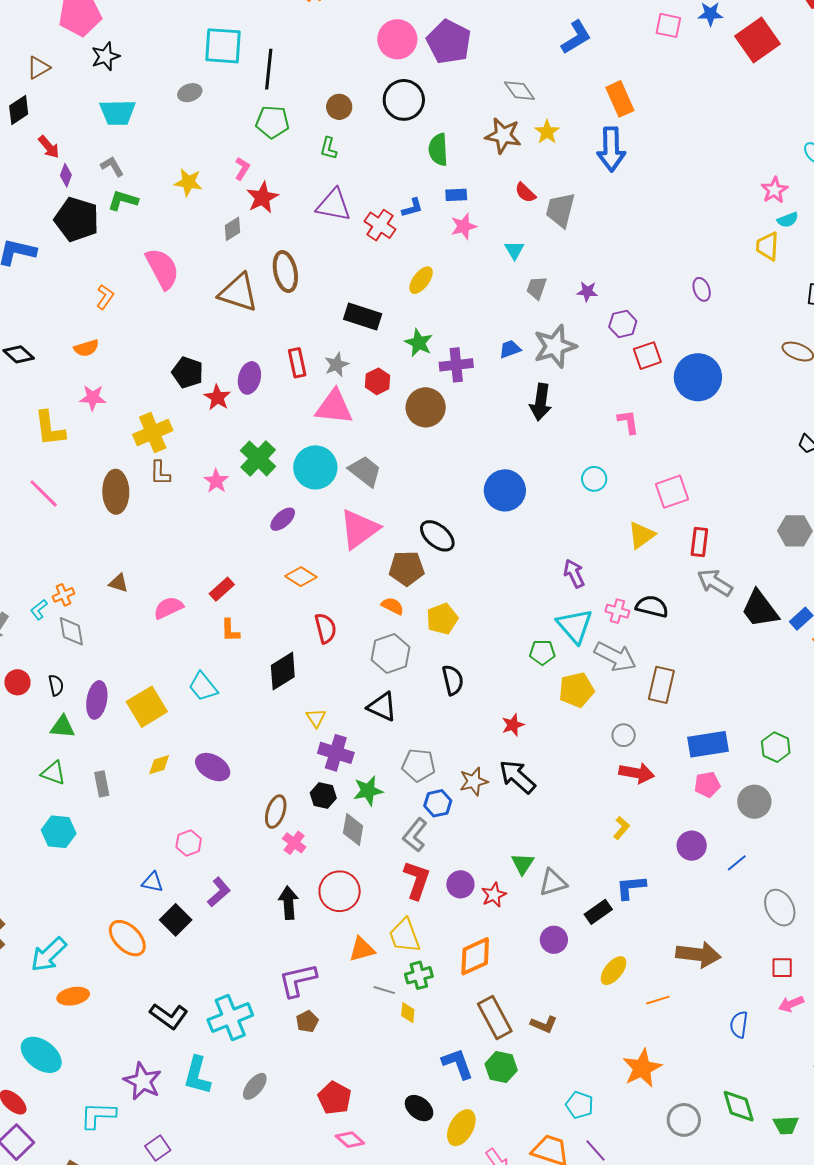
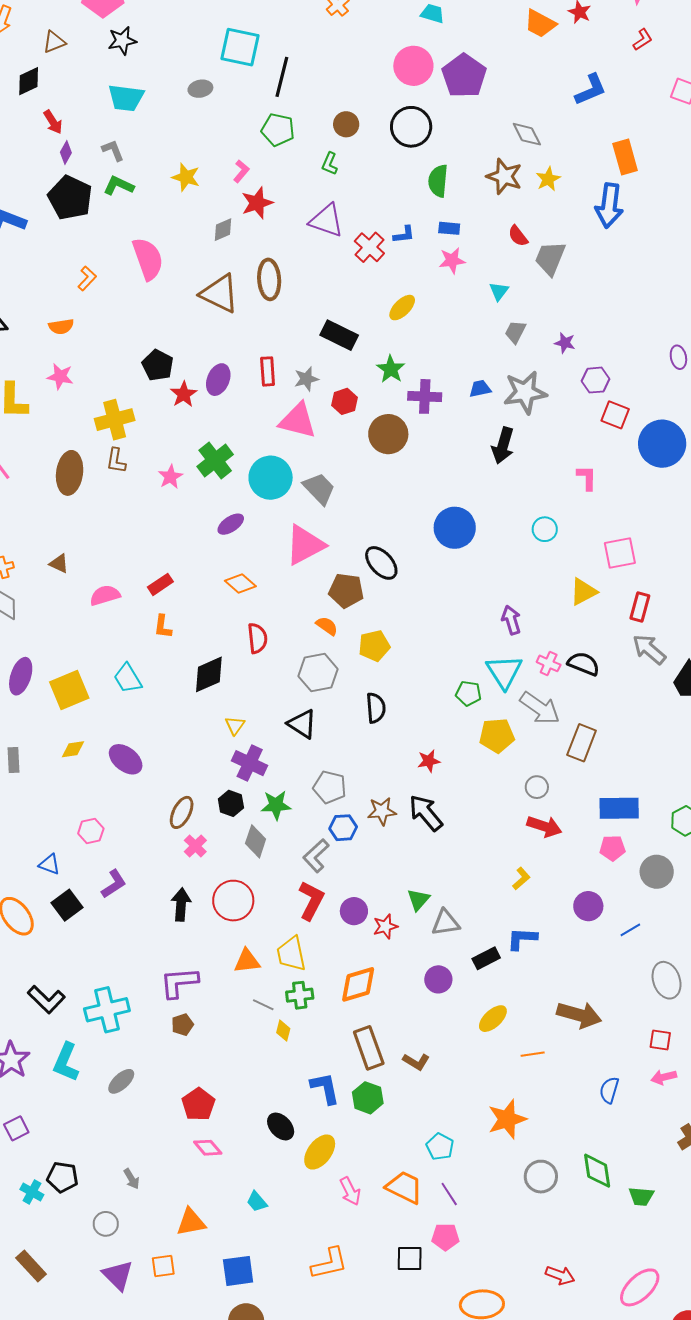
red square: (647, 356) -> (615, 415), turned 32

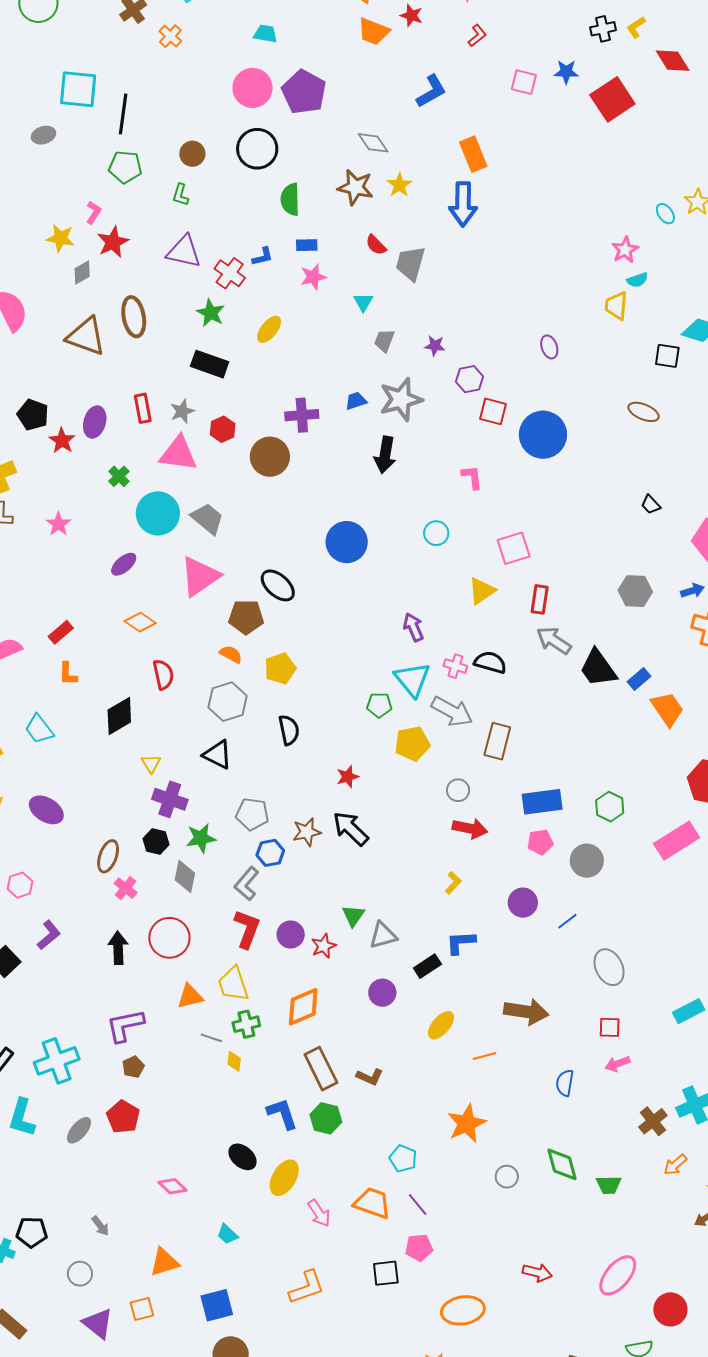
yellow star: (186, 177) -> (60, 238), moved
green star: (391, 369) -> (211, 313), moved
green cross: (215, 460) -> (119, 476), moved, size x0.6
red pentagon: (198, 1104) -> (123, 1117), moved
gray circle: (541, 1177) -> (507, 1177), size x0.7

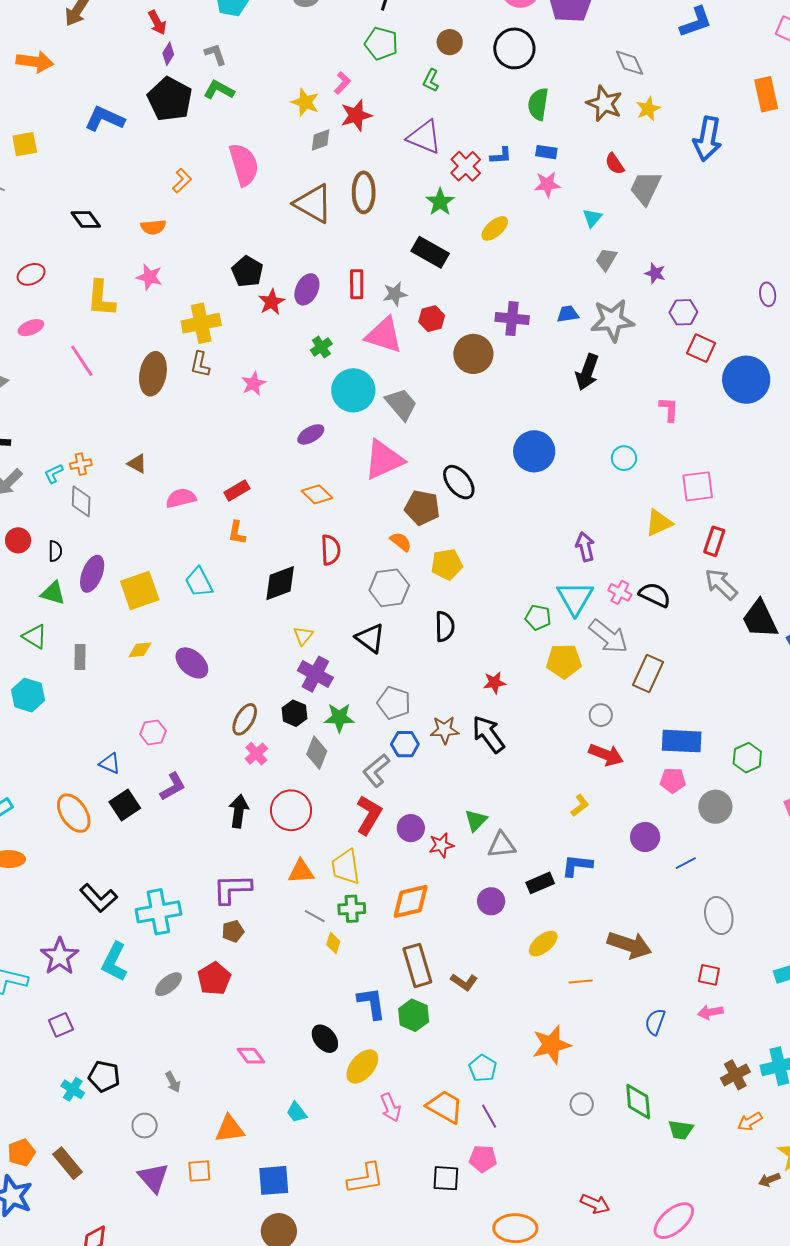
orange rectangle: (473, 154) -> (766, 94), moved

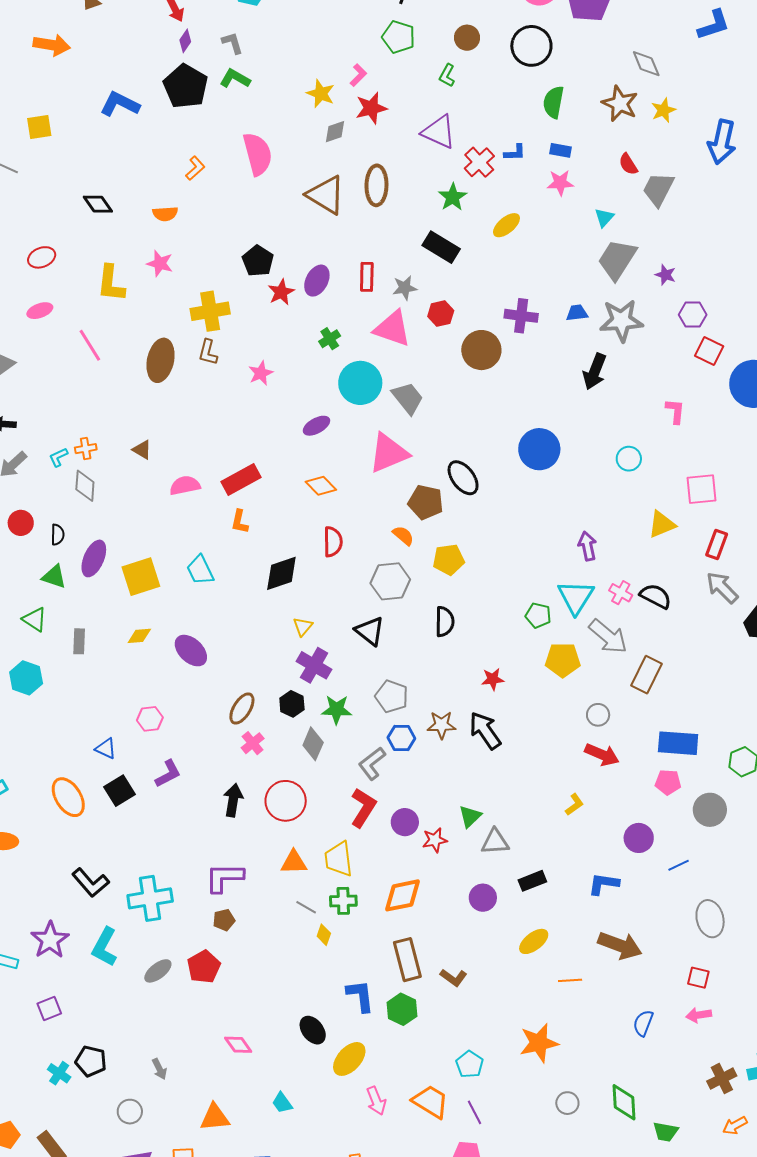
gray trapezoid: (606, 259) -> (617, 260), size x1.8
red rectangle: (237, 491) -> (241, 480), size x1.5
blue L-shape: (577, 865) -> (604, 884), moved

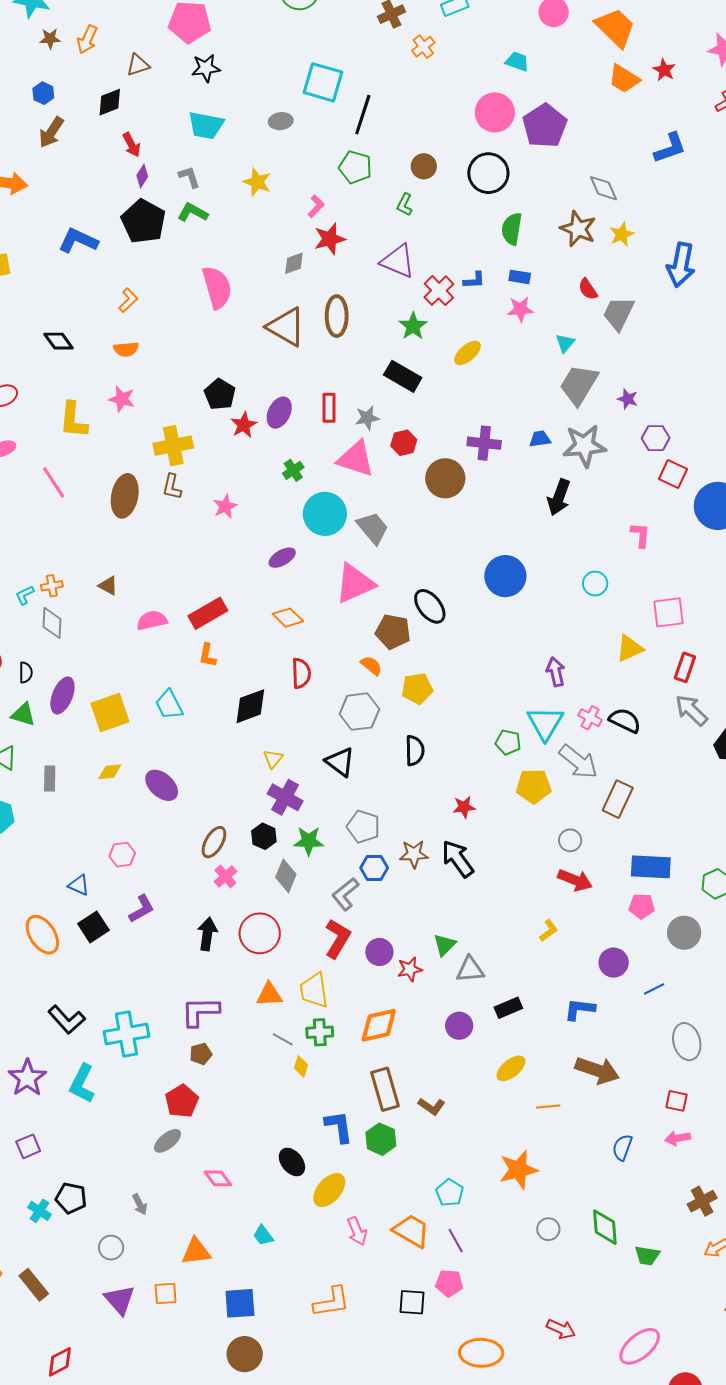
yellow star: (321, 94) -> (257, 182), moved
orange L-shape: (195, 168) -> (128, 300), moved
gray ellipse: (158, 971) -> (168, 1141), moved

